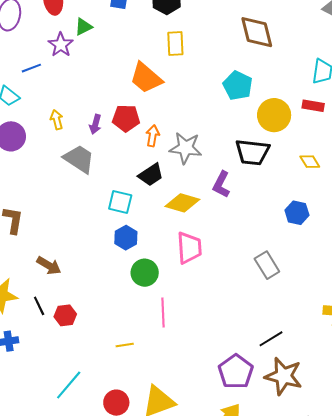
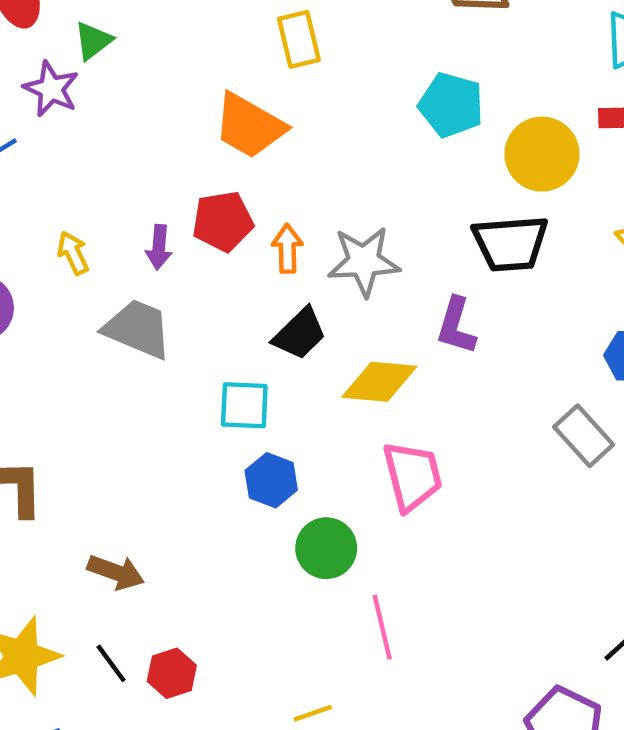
gray rectangle: (267, 265) -> (584, 436), moved

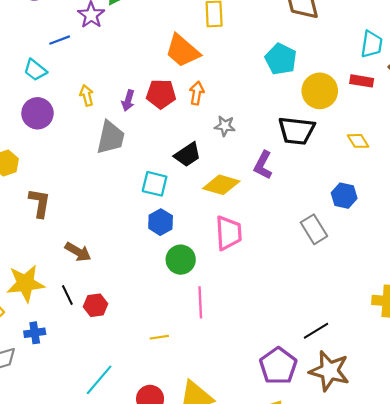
orange arrow: (287, 249) -> (197, 93), moved
gray star: (364, 261) -> (225, 126), size x0.6
gray trapezoid: (138, 329) -> (111, 138), turned 69

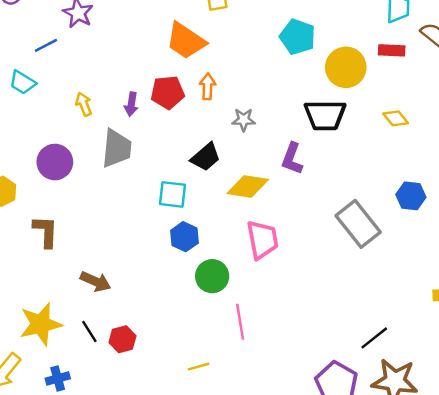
purple circle: (37, 113) -> (55, 162), moved
blue hexagon: (344, 196) -> (411, 196), moved
gray rectangle: (314, 229) -> (358, 224), size x1.4

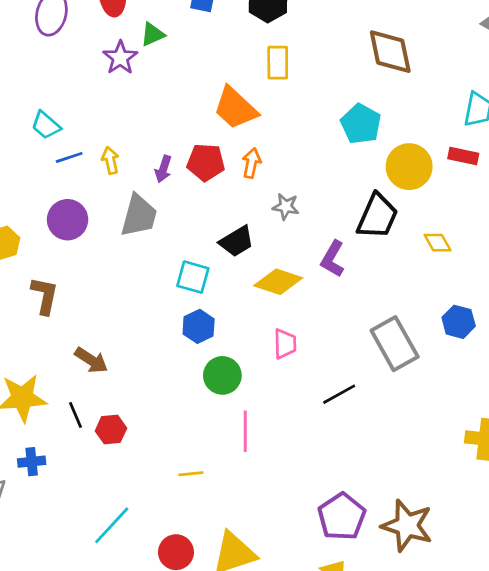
blue line: (46, 45) -> (69, 157), moved
black trapezoid: (325, 115) -> (377, 216), turned -75
yellow diamond: (396, 118) -> (438, 243), moved
pink trapezoid: (262, 240) -> (285, 344), size x0.7
black line: (374, 338) -> (339, 394), moved

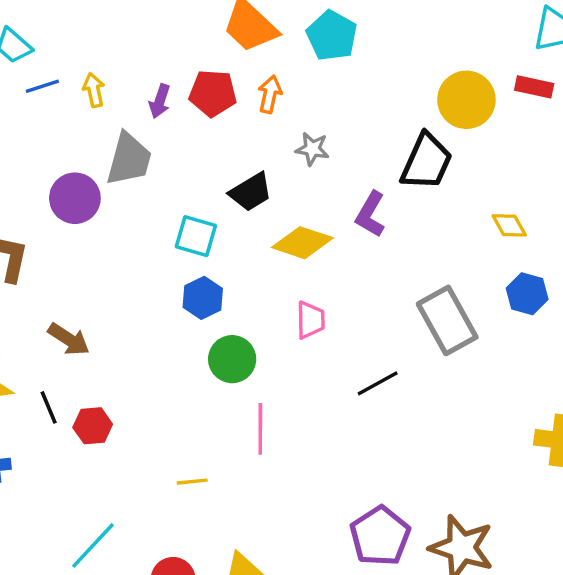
cyan pentagon: (361, 124) -> (332, 36), moved
purple circle: (68, 220) -> (75, 198), moved
yellow diamond: (438, 243) -> (509, 225), moved

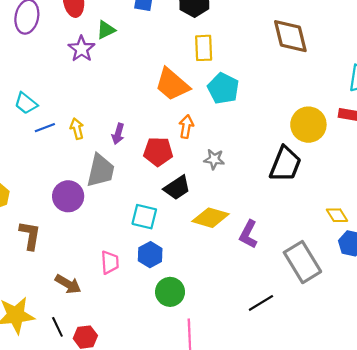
red pentagon: (213, 93) -> (158, 152), moved
purple L-shape: (370, 214) -> (248, 234), moved
yellow diamond: (509, 225) -> (337, 215), moved
pink trapezoid: (310, 320) -> (110, 262), moved

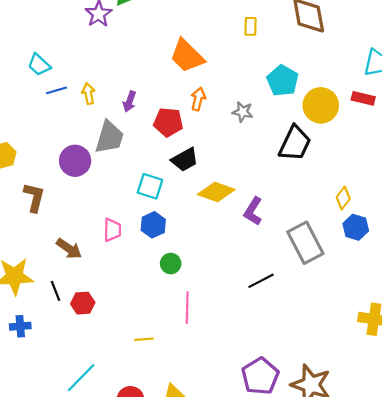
yellow rectangle: (204, 48) -> (250, 26), moved, size x0.7
cyan pentagon: (223, 88) -> (283, 81), moved
gray star: (214, 159) -> (243, 112), moved
yellow diamond: (337, 215) -> (343, 198), turned 65
green circle: (170, 292) -> (171, 264), size x0.7

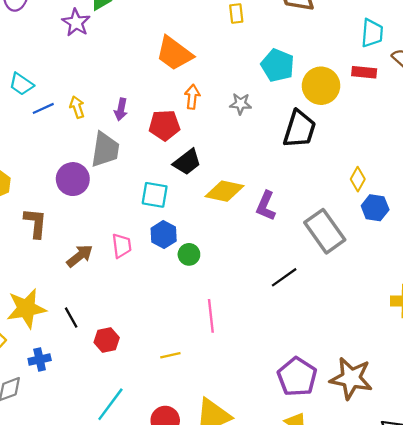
brown arrow: (69, 249) -> (80, 256), moved, turned -65
green circle: (171, 264) -> (189, 254), moved
red hexagon: (83, 303) -> (107, 340), moved

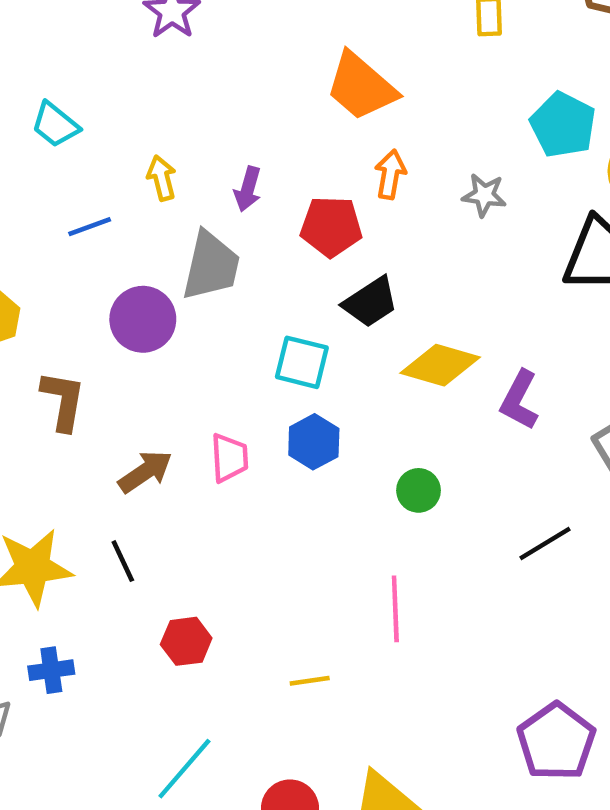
blue line: (43, 108) -> (90, 227), moved
green circle: (189, 254) -> (419, 490), moved
black line: (71, 318) -> (123, 561), moved

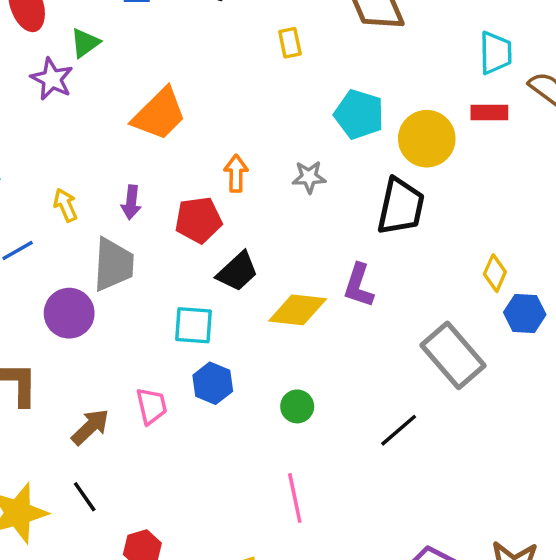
orange trapezoid: (361, 86) -> (159, 114), moved, turned -76
purple L-shape: (519, 400) -> (359, 285), moved

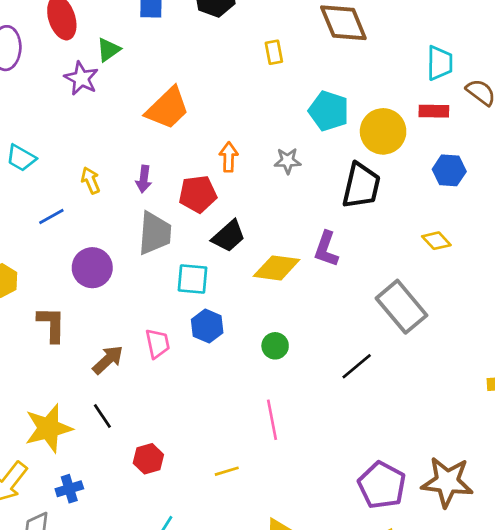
gray trapezoid: (113, 265) -> (155, 233), moved
yellow diamond: (495, 273) -> (436, 241), turned -68
blue hexagon: (525, 313) -> (449, 170), moved

